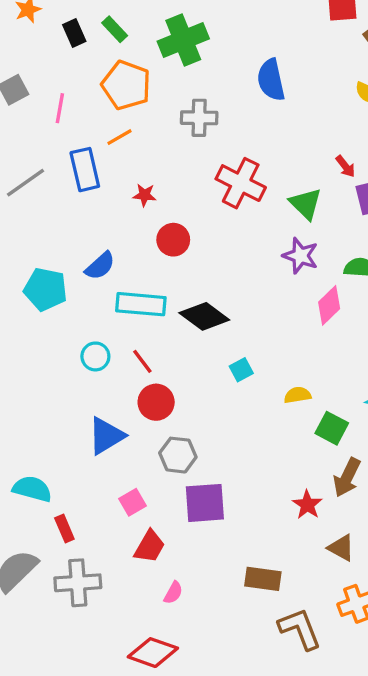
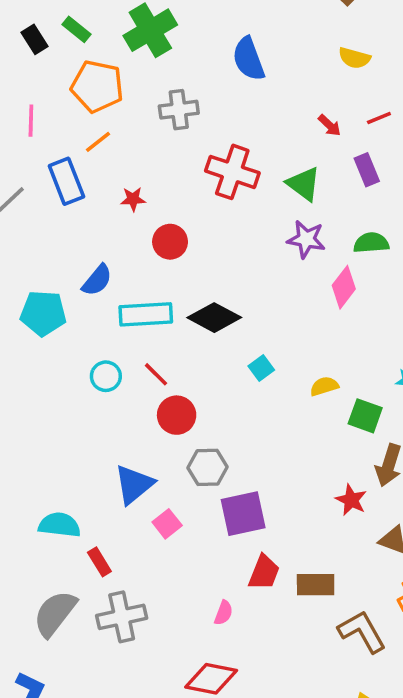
red arrow: (345, 166) -> (330, 125), moved
blue triangle: (106, 436) -> (134, 484), moved
red trapezoid: (150, 547) -> (264, 572), moved

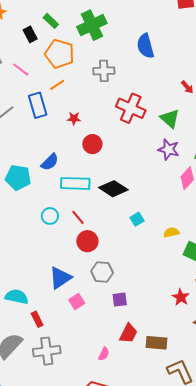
black rectangle: (35, 39) -> (30, 34), moved
pink line: (31, 121) -> (21, 70), turned -60
purple square: (243, 514) -> (120, 300), size x0.6

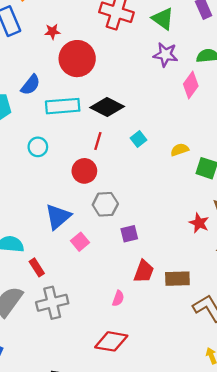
red circle: (92, 144) -> (77, 59), size x1.6
red line: (78, 217) -> (98, 141), moved, turned 63

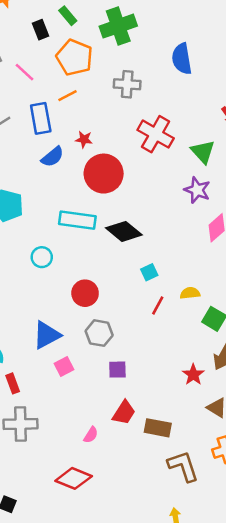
blue semicircle: (31, 85) -> (53, 157), moved
red line: (98, 141) -> (158, 305), moved

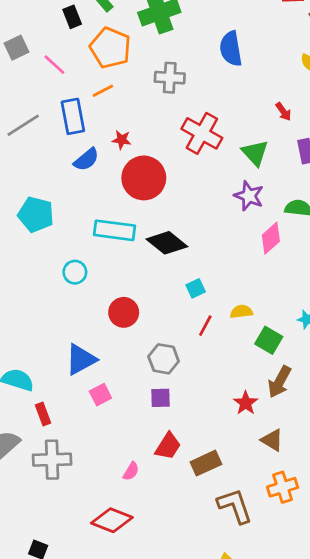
gray hexagon: (99, 333) -> (164, 359), moved
brown rectangle: (158, 428) -> (206, 463), turned -35

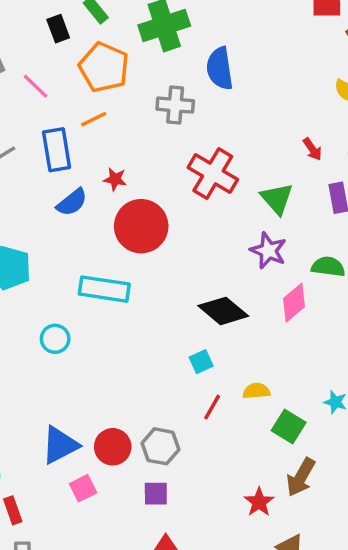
blue semicircle: (231, 49) -> (220, 68), moved
black diamond: (167, 243) -> (223, 311), moved
red circle: (124, 312) -> (113, 447), moved

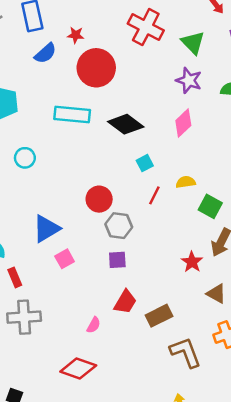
pink diamond: (294, 303) -> (183, 123), moved
black diamond: (223, 311) -> (126, 124), moved
cyan circle: (55, 339) -> (25, 158), moved
red circle: (113, 447) -> (99, 199), moved

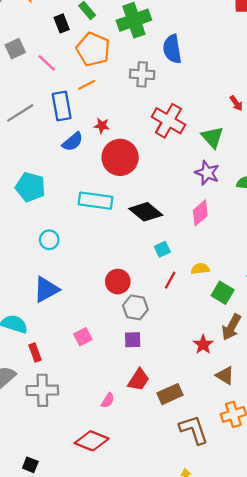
blue triangle: (46, 229) -> (46, 289), moved

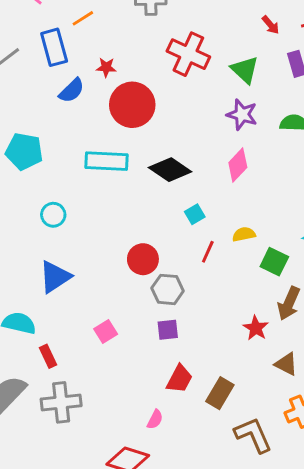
brown rectangle: (170, 394) -> (220, 393), turned -30
pink semicircle: (108, 400) -> (155, 419), moved

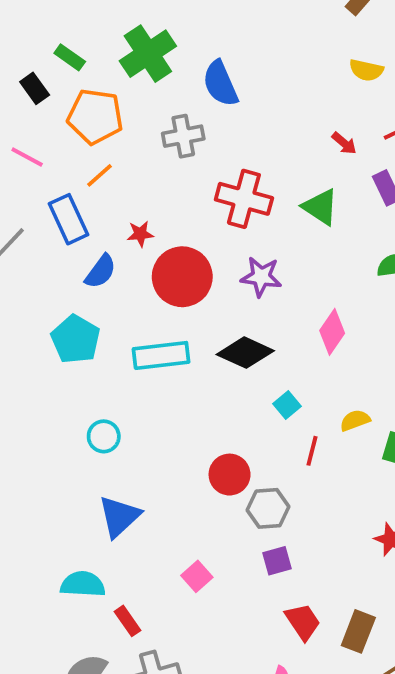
purple star: (242, 115) -> (261, 277), moved
cyan pentagon: (24, 151) -> (76, 339), moved, turned 30
red trapezoid: (179, 379) -> (303, 622), turned -52

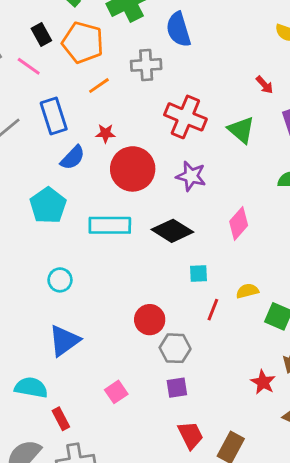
black rectangle: (35, 88) -> (41, 35), moved
orange line: (99, 175) -> (99, 86), moved
cyan square: (287, 405) -> (198, 273), turned 30

